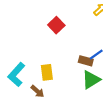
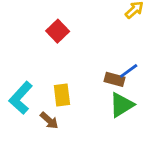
red square: (56, 25) -> (58, 31), moved

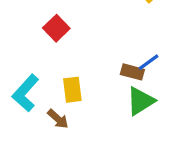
red square: (58, 31) -> (56, 28), moved

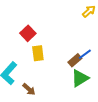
brown rectangle: (132, 72) -> (75, 60), turned -56
yellow rectangle: (72, 90) -> (38, 53), moved

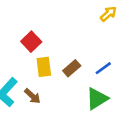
brown rectangle: (75, 60) -> (72, 68), moved
brown arrow: (29, 89) -> (32, 96), moved

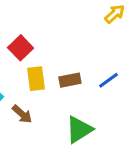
brown rectangle: (72, 68) -> (70, 80), turned 30
green triangle: (97, 99) -> (79, 130), moved

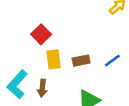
brown arrow: (22, 114) -> (42, 88), turned 54

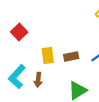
red square: (41, 34) -> (19, 32), moved

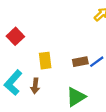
brown rectangle: (71, 56) -> (80, 62), moved

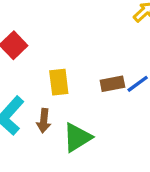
green triangle: (76, 97) -> (77, 137), moved

